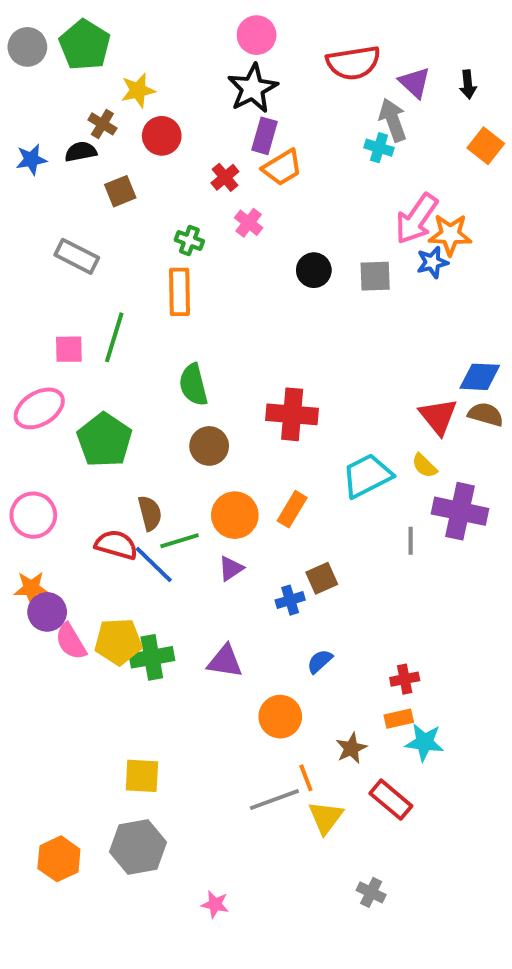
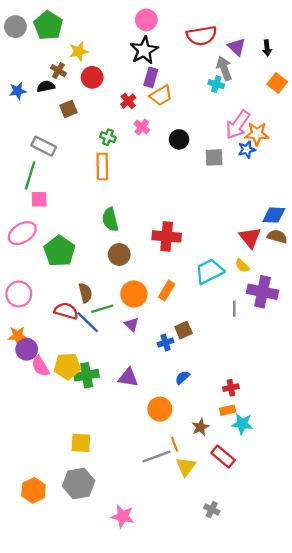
black circle: (314, 270) -> (179, 139), moved
green line: (114, 337) -> (30, 176), moved
purple triangle: (231, 568) -> (132, 324), turned -42
pink star: (215, 904) -> (123, 516), size x1.5

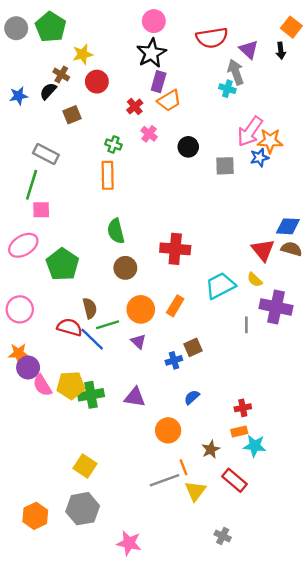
orange square: (277, 83) -> (291, 27), moved
black semicircle: (46, 86) -> (48, 91), turned -36
yellow square: (81, 443) -> (85, 466), turned 30

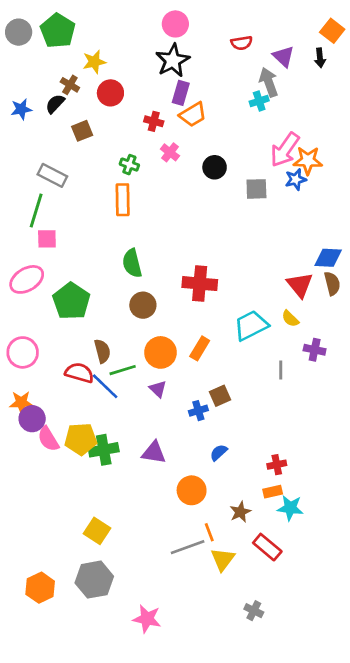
red semicircle: (212, 38) -> (242, 43), size x0.6
cyan cross: (227, 89) -> (259, 101), turned -35
red cross: (135, 107) -> (154, 121), turned -35
brown semicircle: (291, 249) -> (332, 284), turned 60
purple cross: (276, 307) -> (315, 350), size x0.6

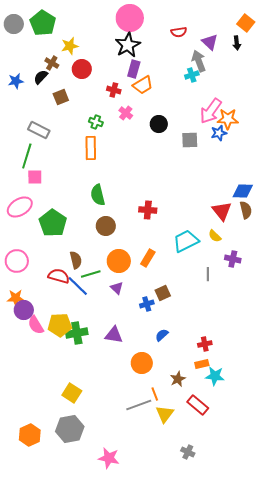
pink circle: (175, 24) -> (130, 18), size x1.4
red cross: (200, 284) -> (148, 210), size x0.7

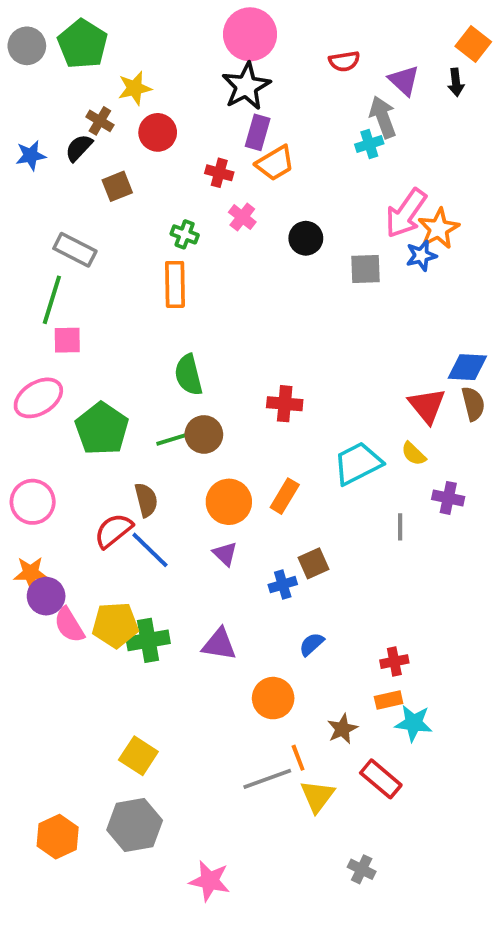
orange star: (228, 119) -> (439, 229), turned -30
green line: (91, 274) -> (175, 438), moved
red semicircle: (59, 276) -> (113, 531), turned -55

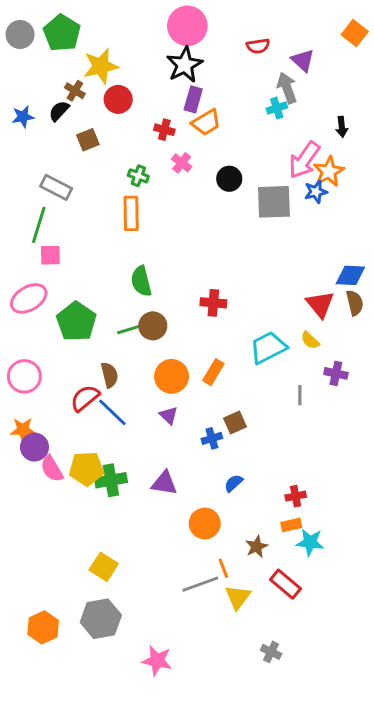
black arrow: (456, 82) -> (342, 127), moved
yellow star: (135, 88) -> (101, 66), size x1.4
gray square: (365, 269) -> (274, 202), size x1.5

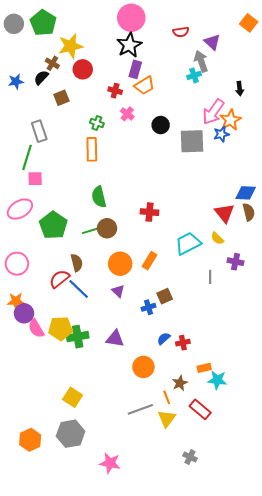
gray rectangle: (56, 187) -> (39, 131), turned 45
red cross: (296, 496) -> (183, 343), moved
orange line: (223, 568) -> (167, 397), moved

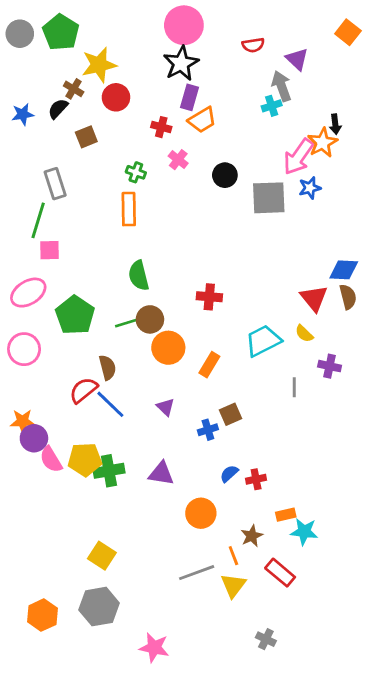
orange star: (230, 120) -> (323, 143), moved
pink circle: (17, 264) -> (24, 349), moved
orange circle: (120, 264) -> (168, 348), moved

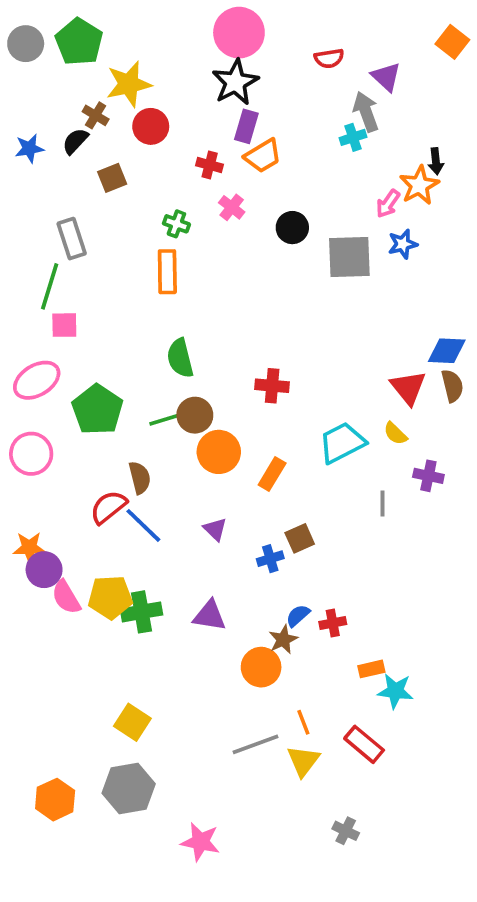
pink arrow: (298, 157) -> (388, 204), size x0.6
brown star: (252, 536) -> (283, 640), moved

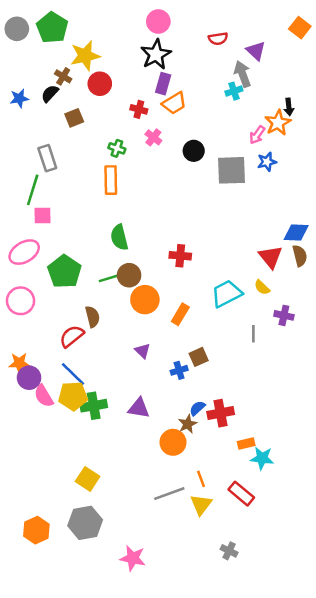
pink circle: (239, 33) -> (158, 22), size x0.7
blue line: (143, 525) -> (73, 374), moved
red cross: (333, 623) -> (221, 413), size x1.5

